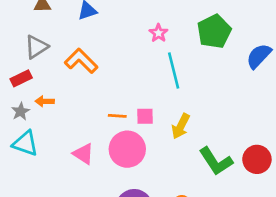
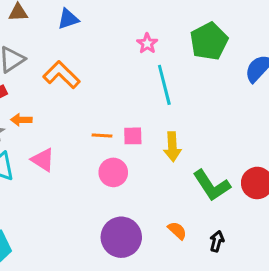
yellow arrow: (181, 126) -> (172, 147), turned -30
pink circle: (127, 149) -> (113, 172), size x0.7
pink triangle: (83, 154) -> (43, 160), moved

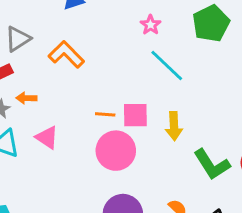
cyan line: (164, 85) -> (167, 66), turned -33
pink square: (133, 136) -> (135, 115), size x1.4
pink circle: (113, 172) -> (116, 151), size x1.4

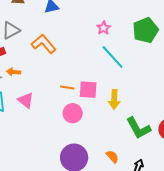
pink circle: (116, 151) -> (73, 113), size x0.7

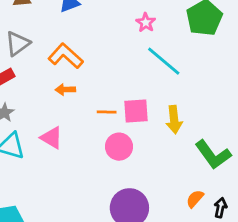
orange arrow: (14, 72) -> (65, 90), moved
orange semicircle: (112, 157) -> (195, 199), moved, turned -88

